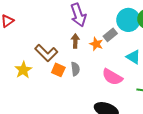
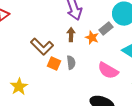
yellow star: (23, 70) -> (19, 87), moved

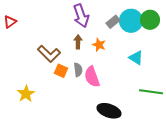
gray rectangle: (106, 29) -> (113, 22), moved
pink semicircle: (108, 71) -> (92, 77), moved, turned 40

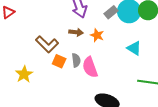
brown arrow: (78, 42) -> (76, 32), turned 96
yellow star: (26, 94) -> (24, 74), moved

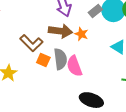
brown arrow: (76, 32) -> (60, 31), size x1.6
gray semicircle: (76, 60) -> (60, 59), size x1.5

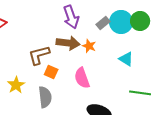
brown L-shape: (31, 43) -> (39, 55), turned 120
gray semicircle: (60, 59) -> (45, 97), moved

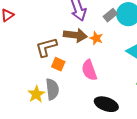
yellow star: (16, 85) -> (36, 94), moved

